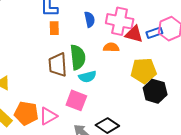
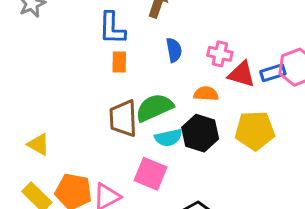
pink cross: (120, 21) -> (220, 54), size x0.6
green semicircle: (78, 57) -> (154, 108), turned -110
black hexagon: (155, 91) -> (200, 133), moved

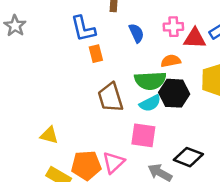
green semicircle: (154, 108) -> (150, 81), moved, turned -144

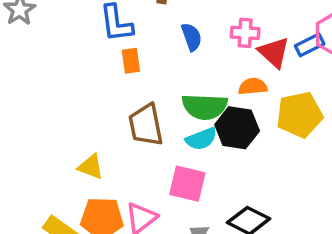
red triangle: (195, 38) -> (274, 52), turned 35
orange semicircle: (171, 61) -> (253, 86), moved
yellow triangle: (49, 135) -> (91, 167), moved

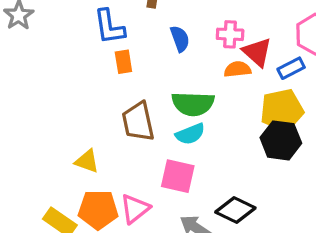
blue rectangle: (310, 45) -> (291, 68), moved
orange semicircle: (253, 86) -> (237, 69), moved
black hexagon: (237, 128) -> (281, 140), moved

